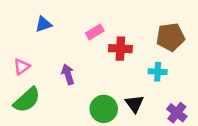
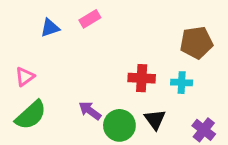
pink rectangle: (95, 32) -> (90, 19), moved
red cross: (120, 49) -> (142, 78), moved
purple arrow: (68, 74) -> (90, 111), moved, turned -36

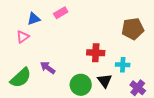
pink triangle: (25, 77) -> (23, 37), moved
cyan cross: (182, 83) -> (123, 65), moved
purple arrow: (90, 111) -> (48, 68), moved

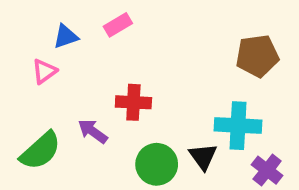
red cross: (96, 53) -> (133, 102), moved
cyan cross: (123, 65) -> (238, 126), size x1.6

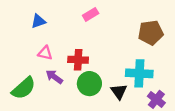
pink rectangle: (118, 25) -> (91, 14), moved
pink triangle: (44, 71) -> (45, 53), moved, turned 49
green circle: (157, 164) -> (89, 84), moved

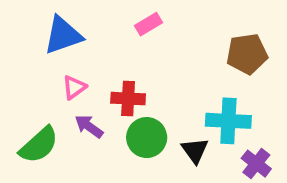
blue triangle: (38, 21) -> (63, 35), size x1.6
pink triangle: (45, 53) -> (74, 87), turned -49

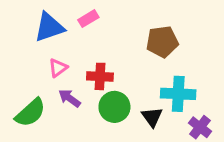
pink rectangle: (148, 24) -> (88, 19), moved
brown pentagon: (247, 54) -> (162, 42), moved

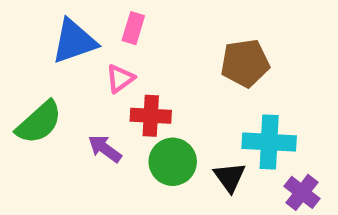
pink rectangle: (88, 19) -> (133, 28), turned -42
pink triangle: (58, 68) -> (120, 79), moved
green semicircle: (30, 113) -> (39, 122), moved

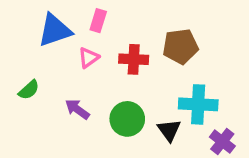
red cross: (151, 116) -> (134, 59), moved
green semicircle: (39, 122) -> (29, 90), size x0.6

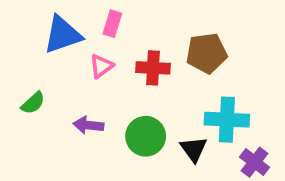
purple arrow: (77, 109) -> (88, 125), turned -30

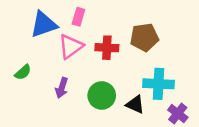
pink triangle: (101, 66) -> (71, 46), size x1.5
purple arrow: (88, 125) -> (62, 88), turned -78
black triangle: (194, 149) -> (135, 105), turned -30

